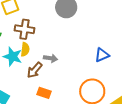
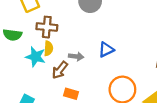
blue triangle: (102, 55) -> (106, 50), moved

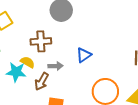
brown cross: (47, 27) -> (41, 41), moved
yellow semicircle: (48, 48) -> (28, 62), turned -56

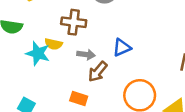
yellow semicircle: (28, 62) -> (54, 44), turned 152
brown arrow: (42, 81) -> (98, 72), moved

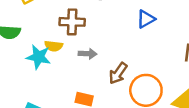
blue triangle: (122, 47) -> (146, 19), moved
brown arrow: (98, 72) -> (118, 73), moved

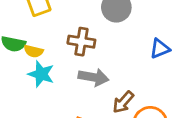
yellow semicircle: (54, 46) -> (33, 51), moved
gray arrow: (88, 54) -> (93, 77), size x1.5

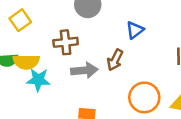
yellow semicircle: (33, 51) -> (26, 62), size x1.5
brown arrow: (123, 102) -> (115, 60), moved

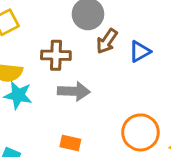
brown arrow: (115, 60) -> (107, 41), moved

